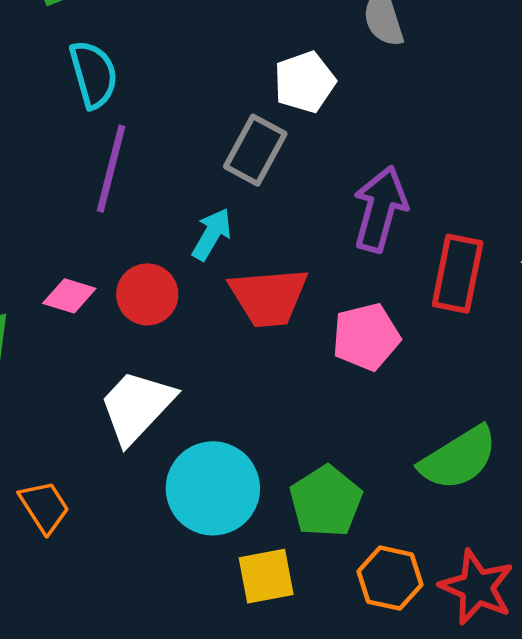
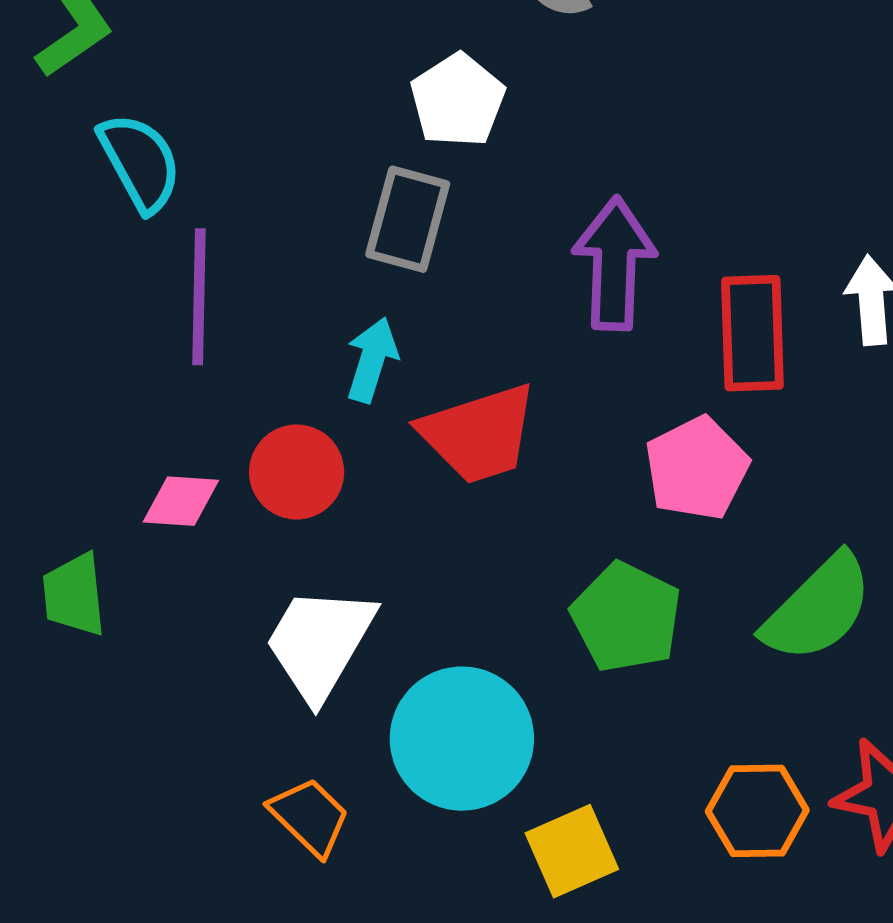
pink pentagon: (366, 337) -> (697, 468), moved
green pentagon: (326, 501) -> (626, 617), moved
orange trapezoid: (44, 507) -> (310, 817), moved

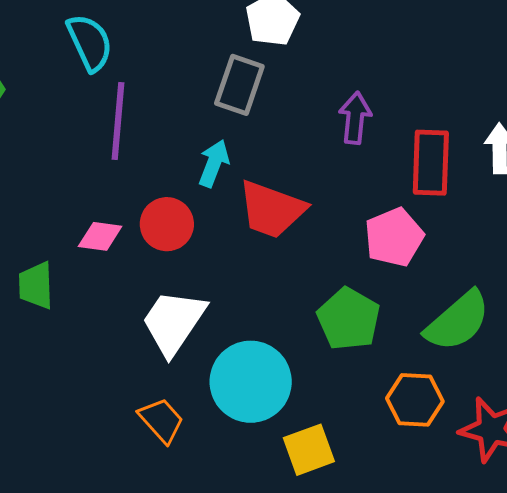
purple arrow: (614, 264) -> (355, 118), size x0.7
red trapezoid: (479, 434) -> (272, 209), turned 34
orange hexagon: (757, 811) -> (415, 400), moved

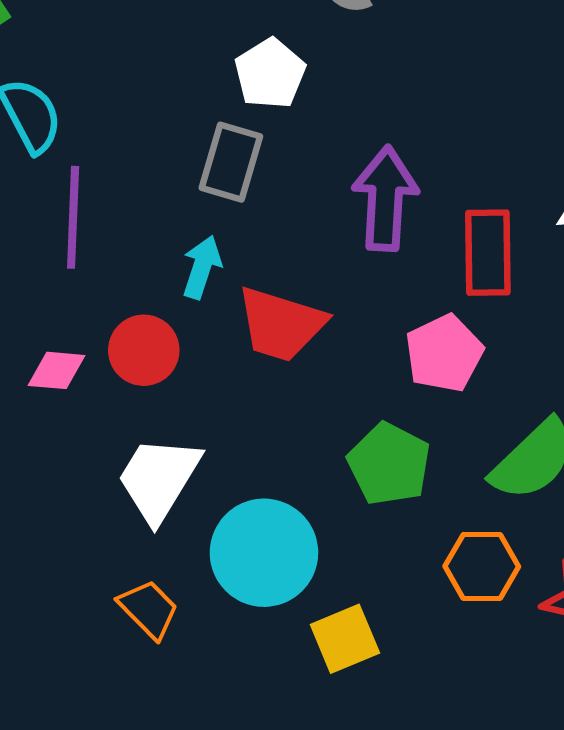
purple arrow: (355, 118) -> (385, 198), size x1.5

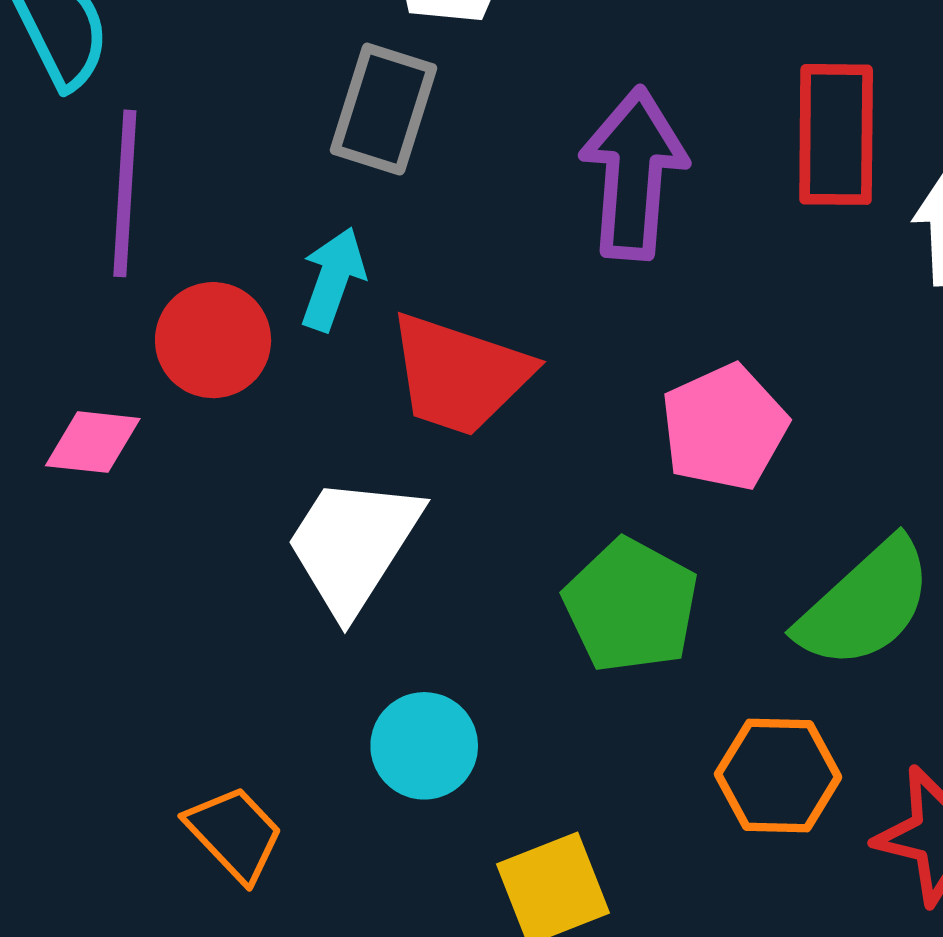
red rectangle: (488, 253) -> (836, 134), moved
red circle: (144, 350) -> (213, 340), moved
white trapezoid: (159, 479) -> (353, 545), moved
cyan circle: (264, 553) -> (424, 746), size x0.6

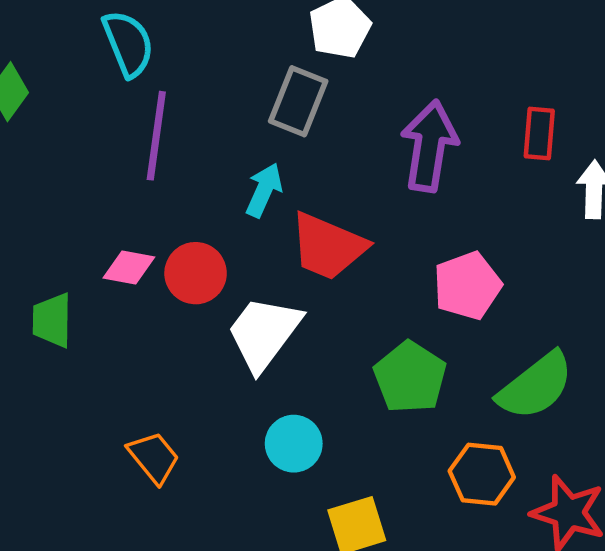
red rectangle: (836, 134) -> (539, 133), size x0.7
red circle: (213, 340) -> (196, 273), moved
orange trapezoid: (235, 834) -> (154, 457), moved

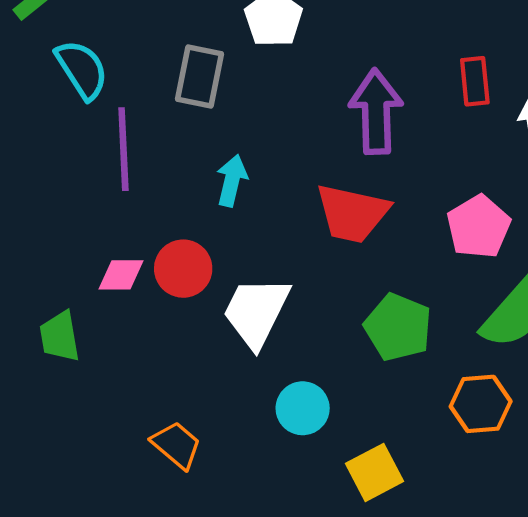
gray rectangle: (298, 101) -> (200, 76), moved
red trapezoid: (328, 246) -> (352, 213), moved
pink pentagon: (467, 286) -> (479, 227), moved

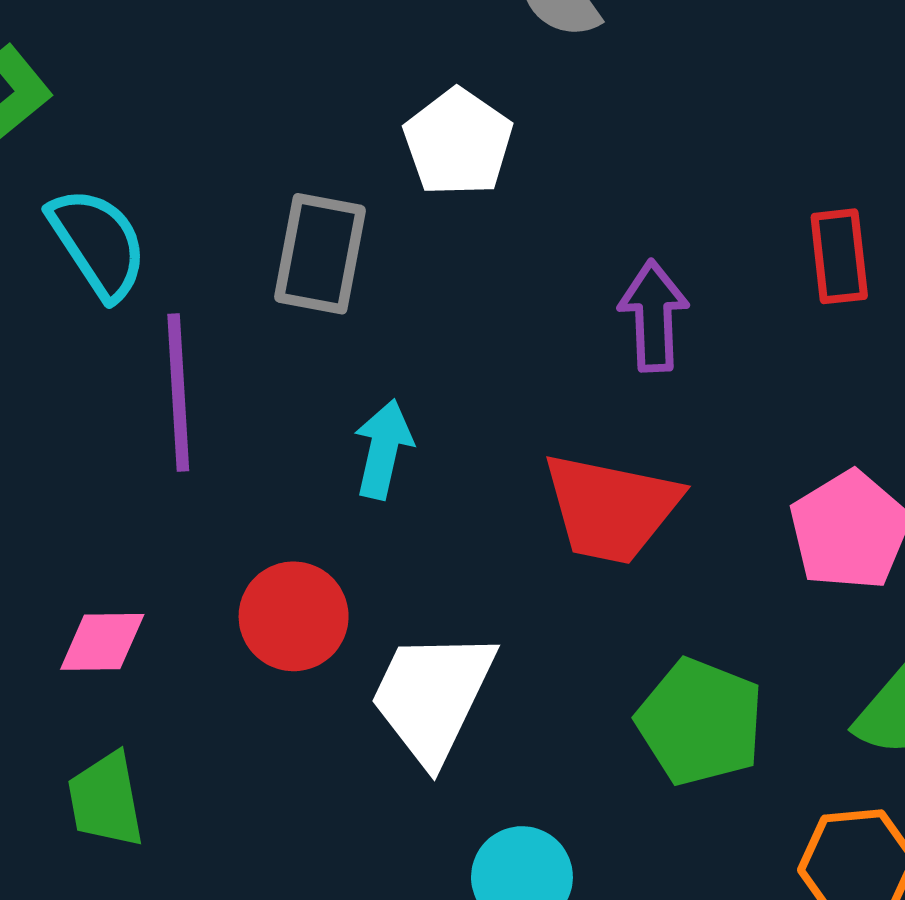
purple arrow: (376, 112) -> (653, 316), size x0.7
pink diamond: (121, 275) -> (102, 642), moved
green trapezoid: (60, 337) -> (106, 800), moved

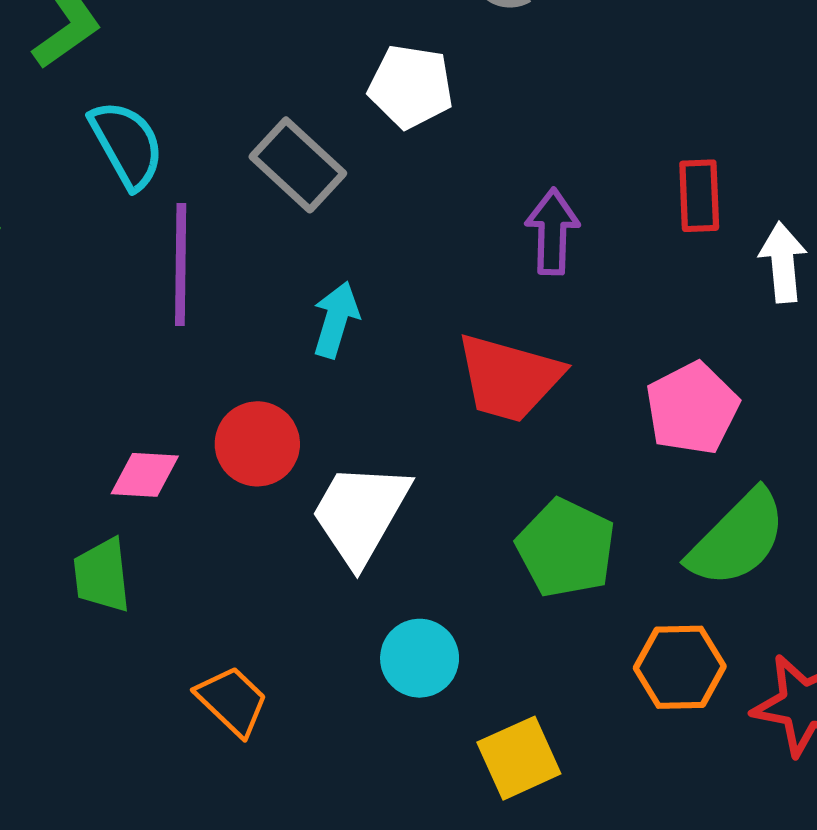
white pentagon: (458, 142) -> (411, 87), turned -30
gray rectangle: (320, 254) -> (298, 165), turned -62
pink diamond: (102, 642) -> (145, 475), moved

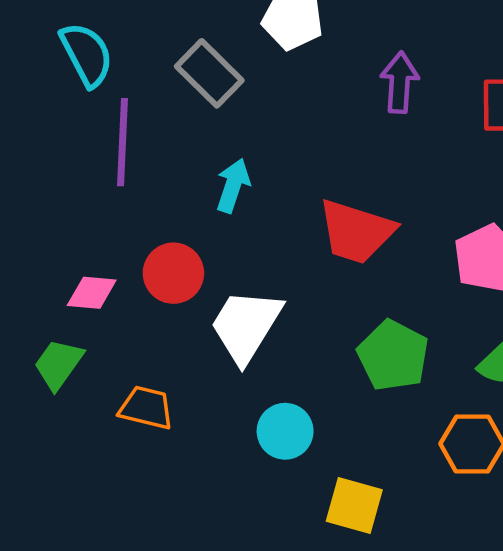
purple arrow: (552, 232) -> (400, 82), moved
green trapezoid: (102, 575) -> (58, 364), turned 40
orange trapezoid: (232, 701) -> (146, 408), moved, turned -32
yellow square: (519, 758) -> (354, 506), turned 38

